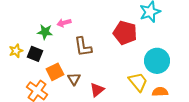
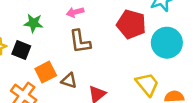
pink arrow: (64, 23) -> (75, 12), moved
cyan circle: (157, 61) -> (167, 43), moved
brown triangle: (74, 79) -> (69, 81), turned -40

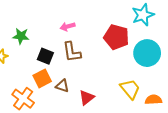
green star: (33, 23) -> (21, 36), moved
black square: (21, 50) -> (45, 56), moved

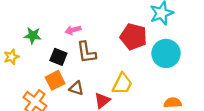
pink arrow: (68, 27) -> (73, 30), moved
yellow trapezoid: (130, 89) -> (122, 84), moved, turned 65

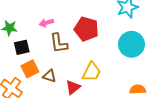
red pentagon: (133, 37) -> (86, 29), moved
black square: (58, 57) -> (22, 47), moved, turned -35

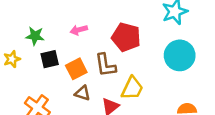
brown L-shape: (59, 43) -> (105, 65), moved
orange square: (30, 69) -> (76, 69), moved

